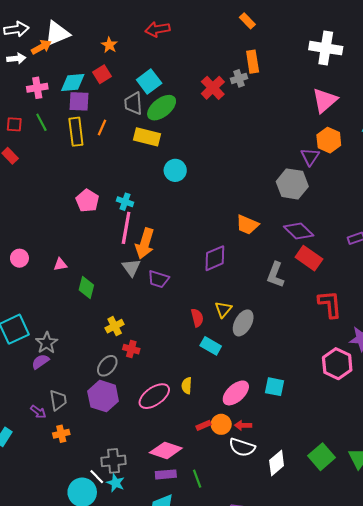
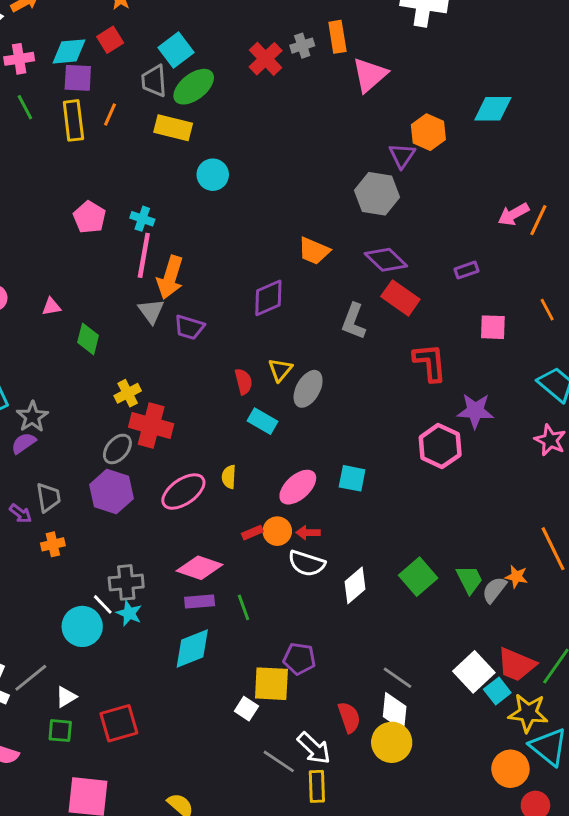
orange rectangle: (253, 62) -> (337, 37), moved
pink triangle: (325, 100) -> (370, 75), moved
red cross: (131, 349) -> (151, 425), size x1.8

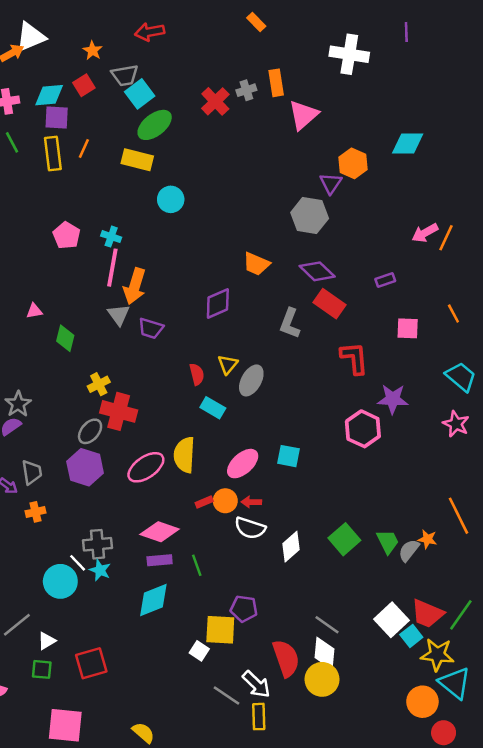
gray trapezoid: (154, 81) -> (125, 75), moved, turned -96
yellow semicircle: (229, 477) -> (184, 455), size x1.8
red semicircle: (349, 717) -> (286, 658), size x1.4

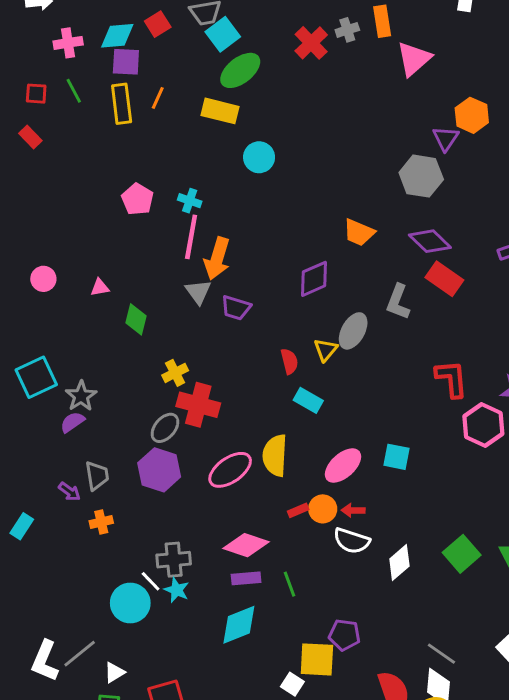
red L-shape: (354, 358) -> (452, 379), moved
gray ellipse: (251, 380) -> (353, 331), moved

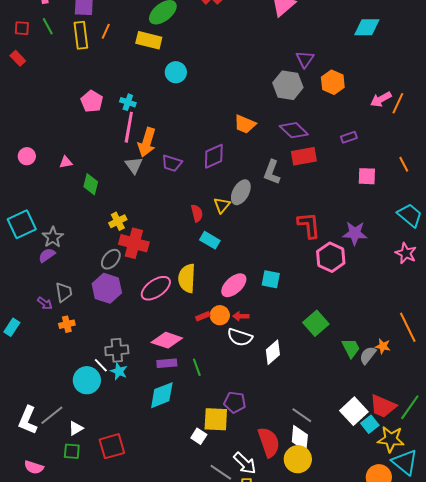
orange hexagon: (472, 115) -> (333, 82), moved
red rectangle: (444, 279) -> (304, 156), turned -45
purple trapezoid: (236, 308) -> (172, 163), moved
green square: (462, 554) -> (316, 323), moved

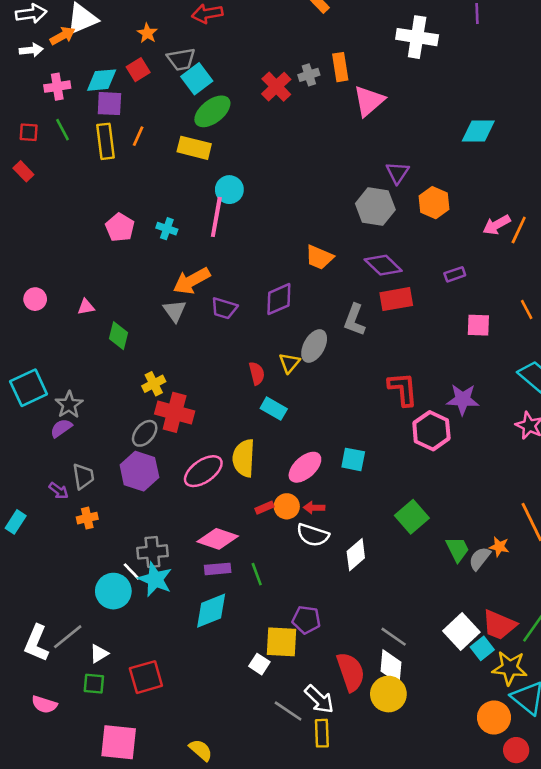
pink line: (129, 127) -> (216, 217), moved
orange arrow: (147, 142) -> (192, 281), turned 44
cyan star: (119, 371) -> (155, 579), size x1.5

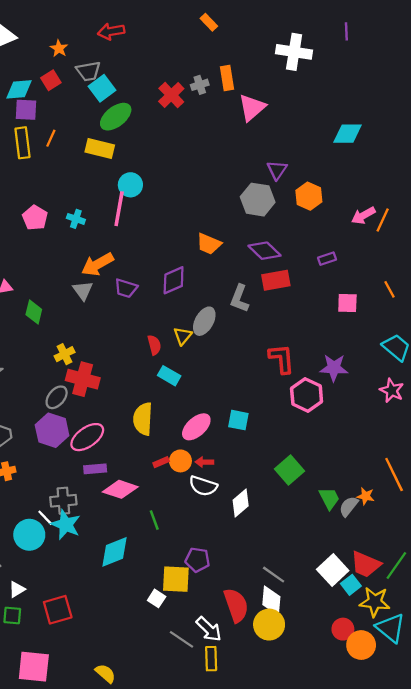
pink ellipse: (203, 471) -> (87, 437), moved
purple rectangle: (218, 569) -> (95, 469), moved
red circle: (516, 750) -> (343, 629), moved

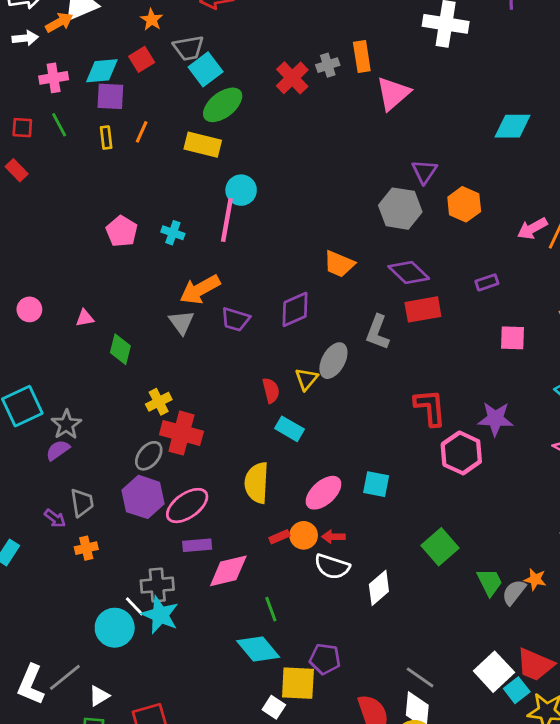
yellow rectangle: (22, 143) -> (106, 138), size x0.6
pink diamond: (120, 489) -> (228, 571), turned -32
cyan diamond: (115, 552) -> (258, 649), moved, turned 72

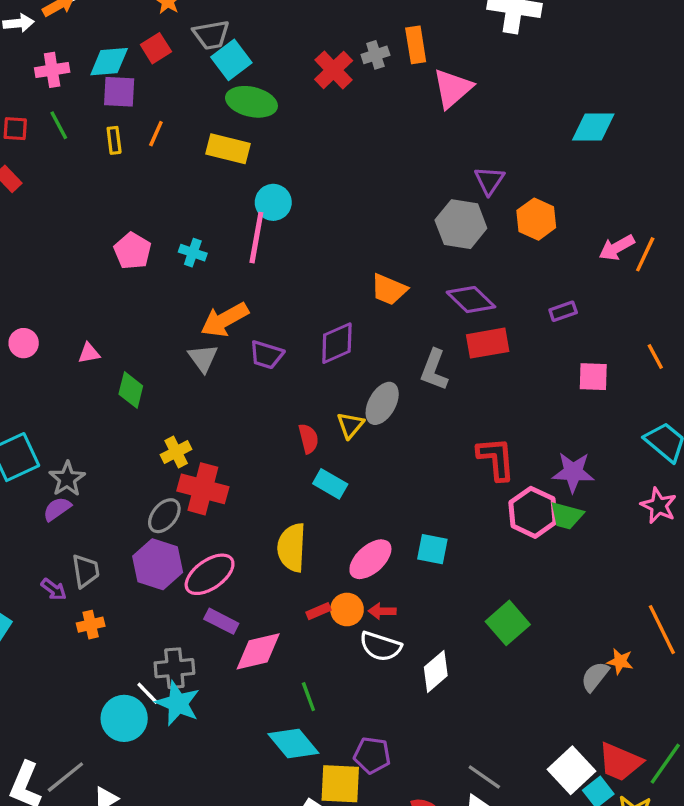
green ellipse: (223, 105) -> (251, 102), turned 51
purple rectangle: (197, 545) -> (221, 621), turned 32
green trapezoid: (490, 582) -> (566, 516), moved, turned 132

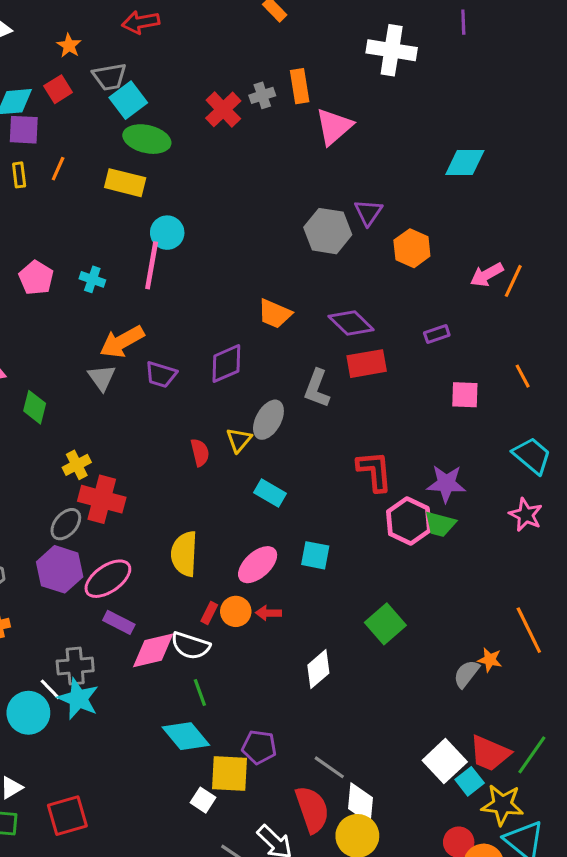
gray hexagon: (461, 224) -> (328, 231), moved
cyan rectangle: (330, 484) -> (270, 493), moved
red rectangle: (318, 611) -> (209, 613), turned -40
white semicircle: (380, 646) -> (191, 646), moved
gray line: (484, 777) -> (329, 767), moved

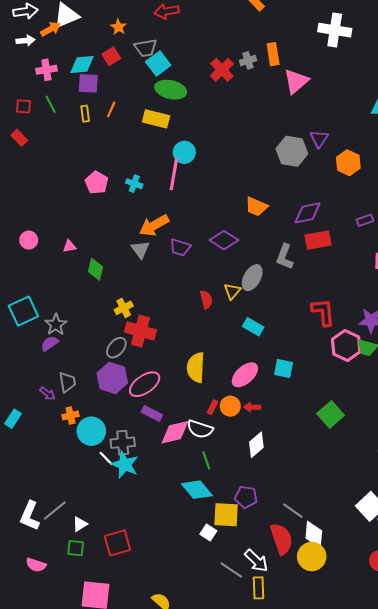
purple diamond: (351, 323) -> (308, 213), turned -56
purple diamond: (226, 364) -> (224, 240), turned 56
white diamond: (318, 669) -> (256, 445), moved
cyan circle: (28, 713) -> (91, 431), moved

